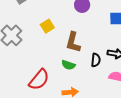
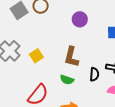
yellow square: (47, 26) -> (36, 56), moved

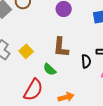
green semicircle: (67, 80) -> (50, 69), moved, turned 32

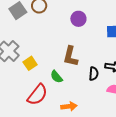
yellow square: (26, 51) -> (30, 63), moved

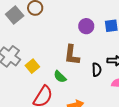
purple circle: (78, 19) -> (86, 26), moved

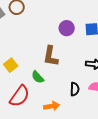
black semicircle: (97, 70) -> (75, 89), moved

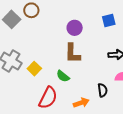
purple circle: (67, 28) -> (75, 28), moved
black semicircle: (75, 89) -> (103, 90), moved

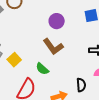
brown L-shape: (72, 53) -> (53, 47), turned -40

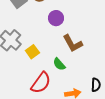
purple circle: (57, 21) -> (56, 18), moved

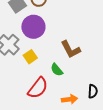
purple circle: (56, 18) -> (33, 27), moved, size x1.5

